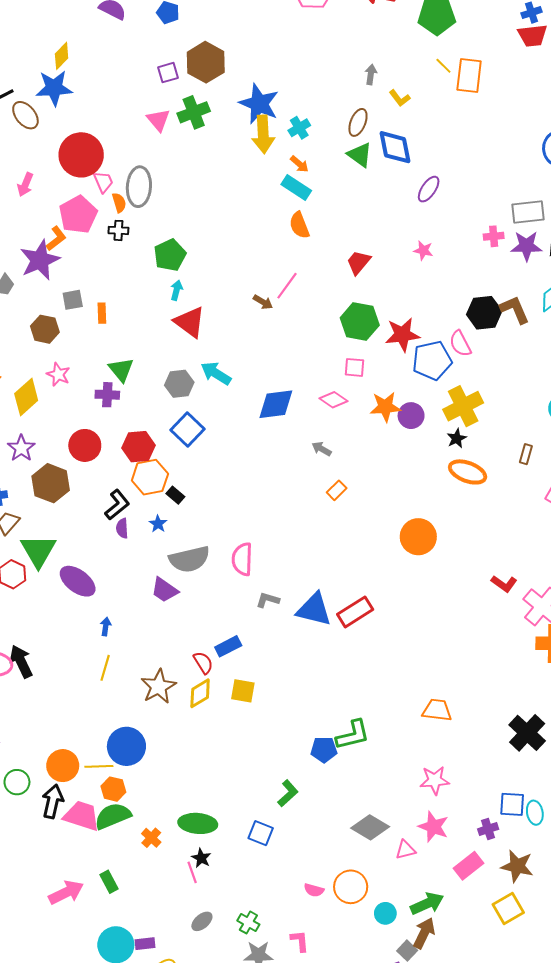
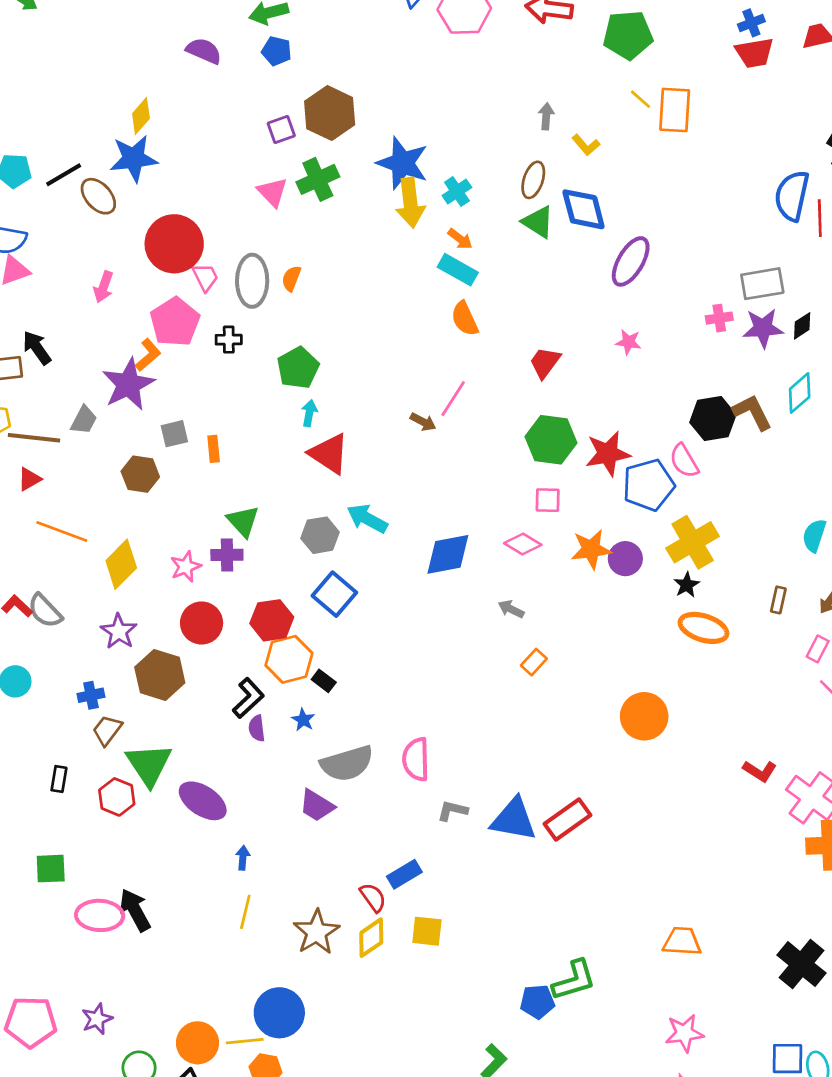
purple ellipse: (429, 189) -> (631, 261), size x1.4
orange semicircle: (119, 203) -> (291, 278), moved, turned -138
pink star: (58, 374) -> (186, 567), moved, turned 30

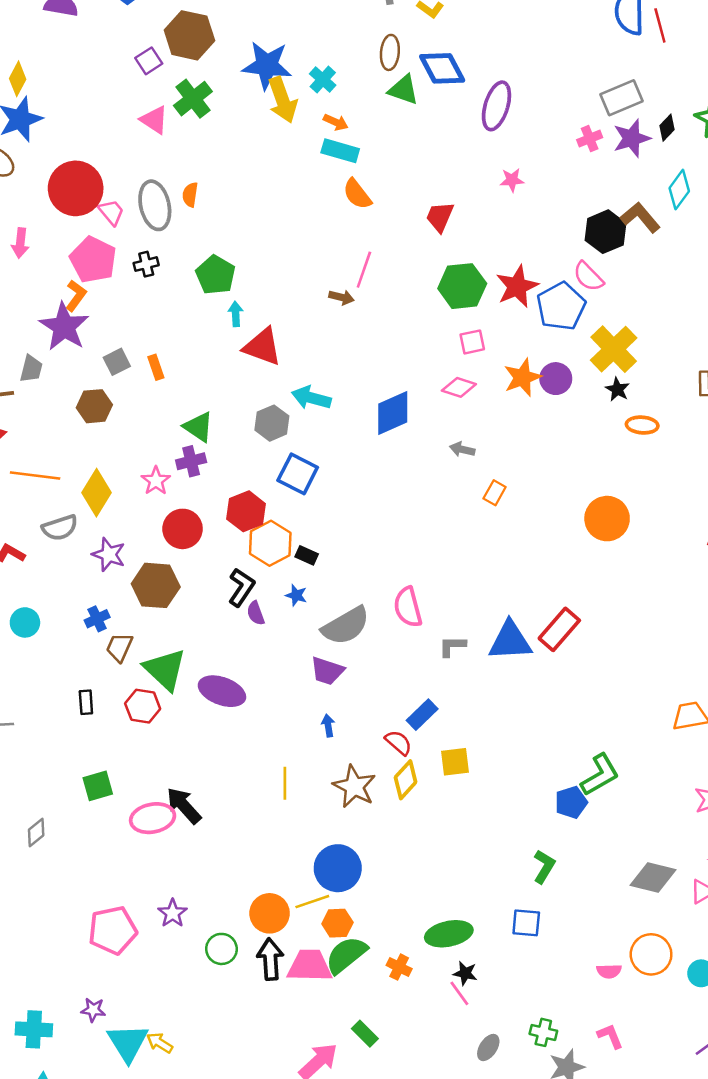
gray semicircle: (45, 611) -> (60, 528), moved, turned -51
orange ellipse: (703, 628) -> (642, 425), size x0.7
blue arrow: (243, 858) -> (328, 726), moved

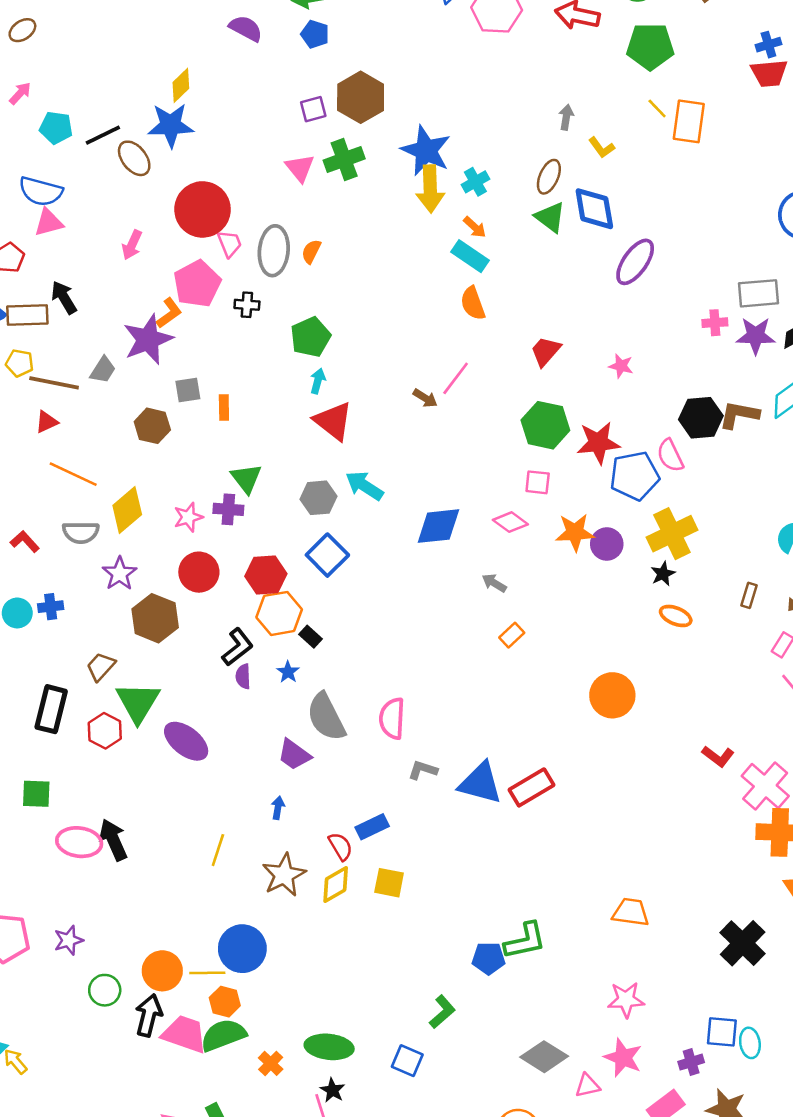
pink star: (512, 180) -> (621, 366), moved
brown L-shape: (640, 217) -> (739, 415), turned -57
blue cross: (97, 619) -> (51, 607), moved
gray semicircle: (346, 626) -> (326, 717), turned 75
black rectangle: (86, 702) -> (51, 709), size x1.8

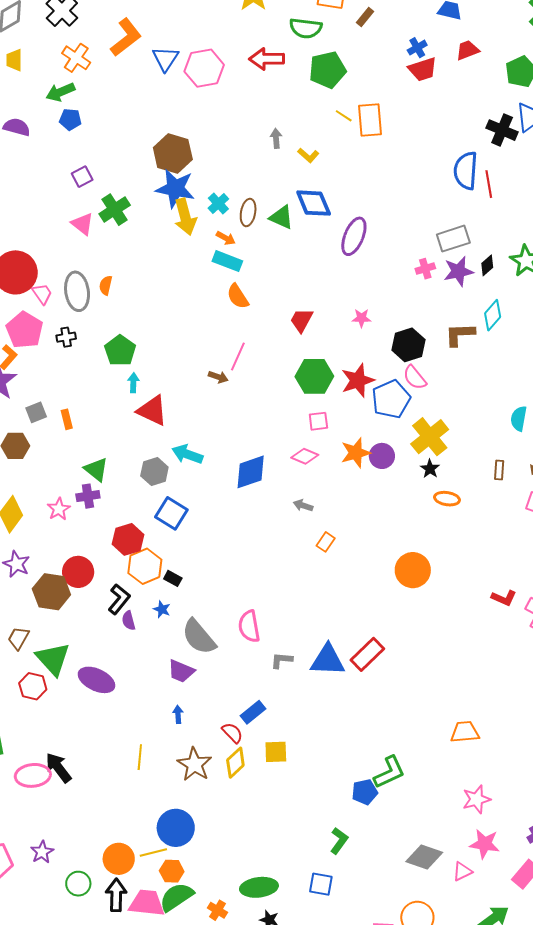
brown hexagon: (361, 97) -> (173, 153), moved
brown ellipse: (549, 177) -> (248, 212), moved
black hexagon: (701, 418) -> (408, 345), moved
red circle: (199, 572) -> (78, 572), moved

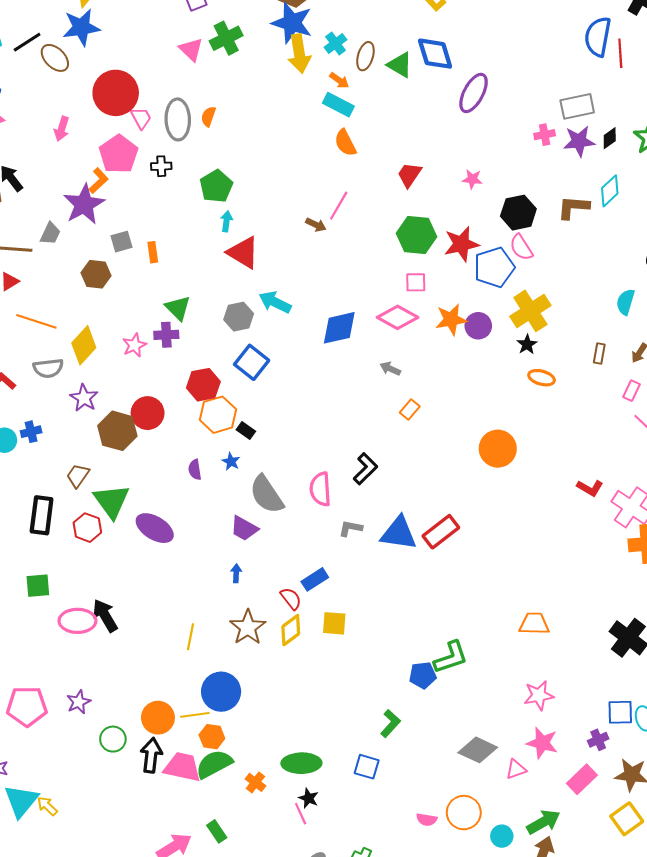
pink diamond: (305, 456) -> (398, 317), size x1.4
black L-shape: (119, 599) -> (365, 469), moved
yellow line: (140, 757) -> (191, 637), moved

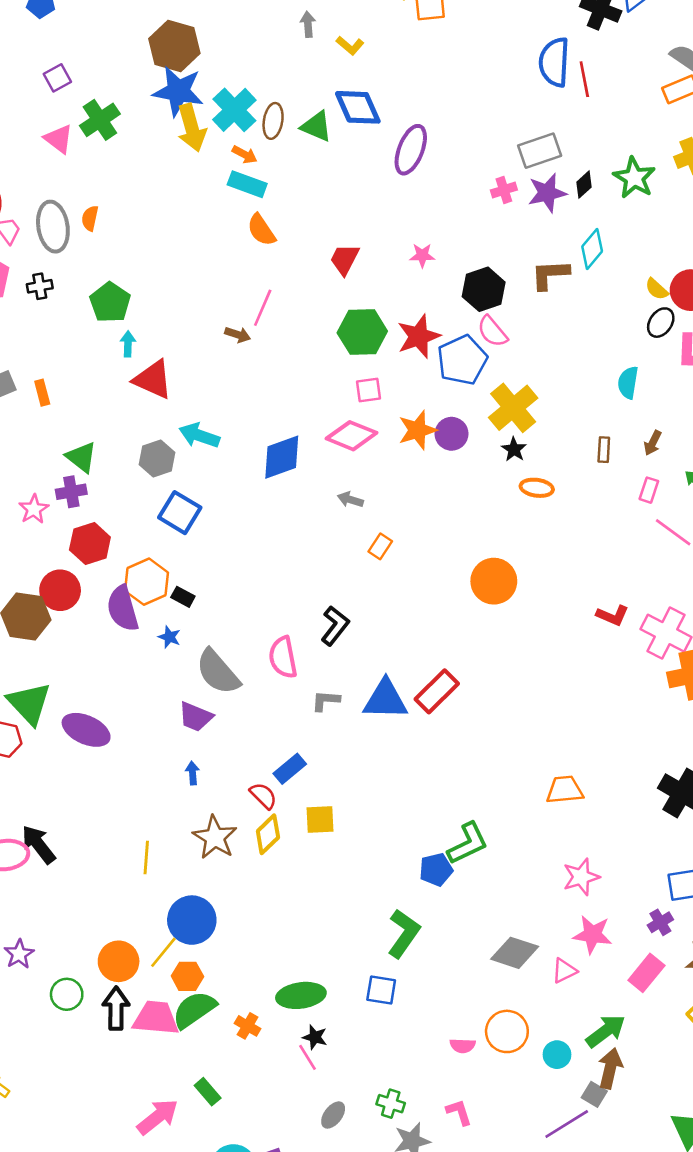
cyan cross: (335, 43) -> (234, 110), size x1.6
red hexagon: (203, 385) -> (90, 543), moved
purple semicircle: (195, 470) -> (123, 608), moved, size x1.8
yellow line: (195, 715) -> (163, 952), turned -36
green L-shape: (390, 723) -> (404, 933), size x1.4

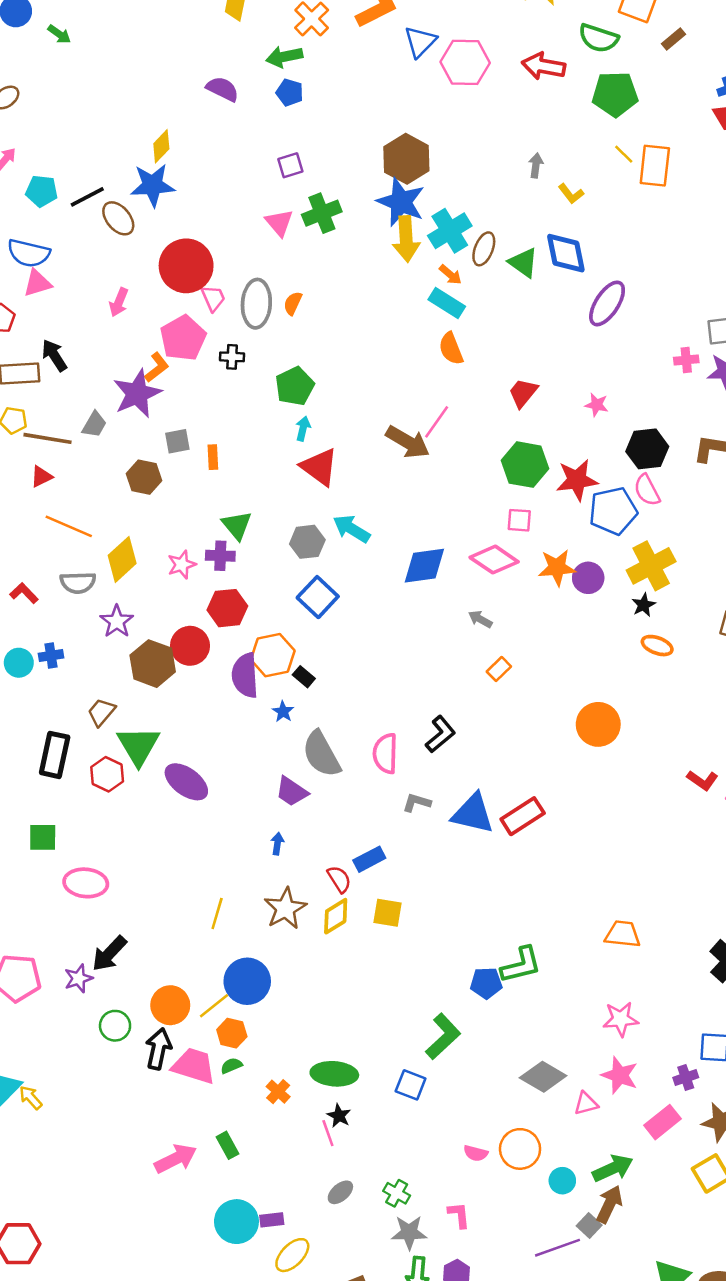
brown arrow: (238, 335) -> (408, 442), size x1.8
black arrow: (38, 844) -> (109, 954), moved, turned -111
green semicircle: (194, 1010) -> (231, 1066), size x0.5

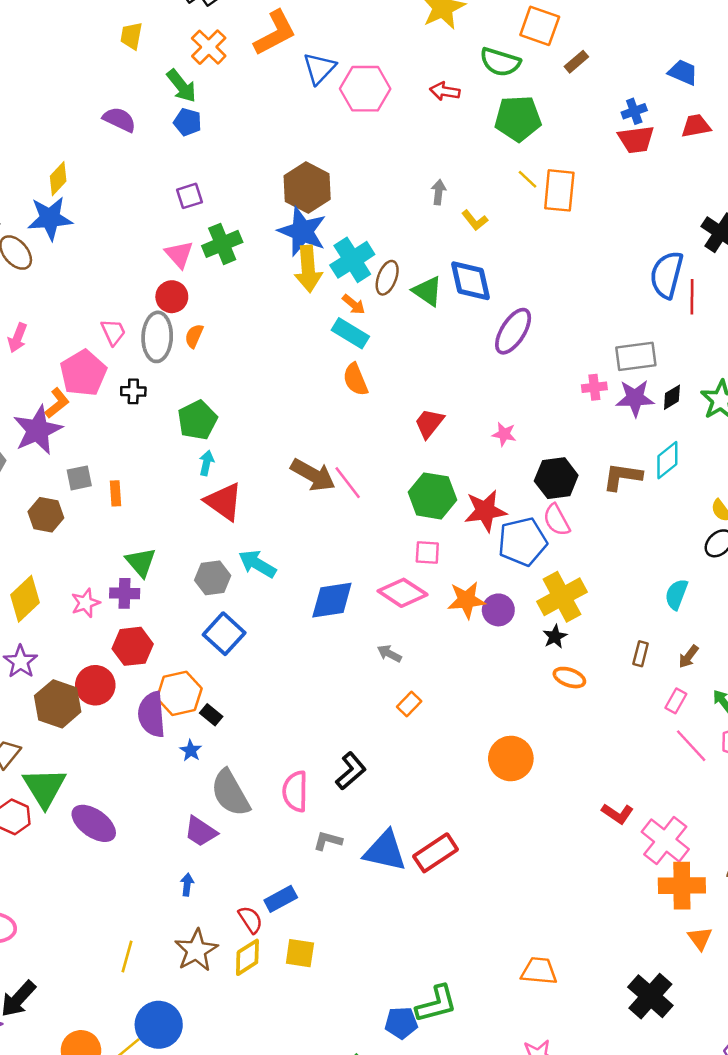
green arrow: (284, 57) -> (182, 86), turned -116
red arrow: (544, 66) -> (445, 91), size x0.7
red circle: (186, 266) -> (172, 297), moved, size x0.6
pink line: (437, 422) -> (348, 483), moved, turned -72

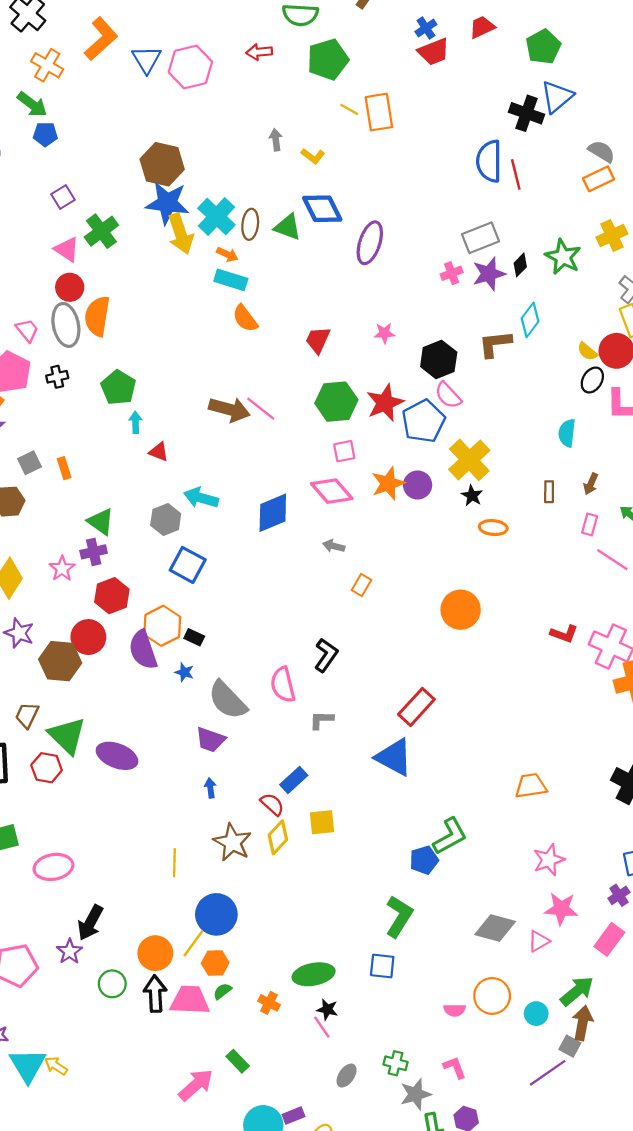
orange semicircle: (194, 336) -> (97, 316), size x1.8
red triangle: (224, 502) -> (159, 452), size x0.6
pink diamond: (403, 593) -> (332, 491), turned 30
blue triangle: (385, 851) -> (394, 757), moved, turned 30

